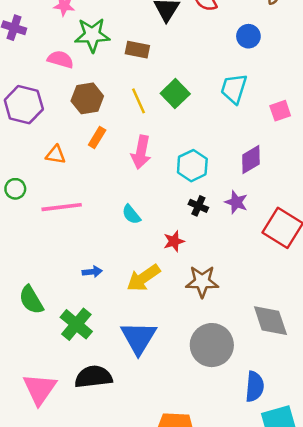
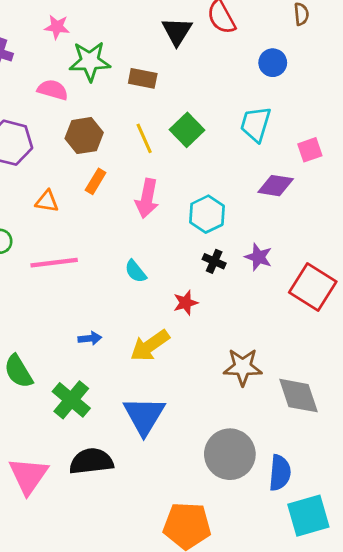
purple diamond: (251, 159) -> (276, 186), moved, turned 40
brown star: (202, 282) -> (243, 367), moved
gray circle: (212, 345) -> (230, 454), moved

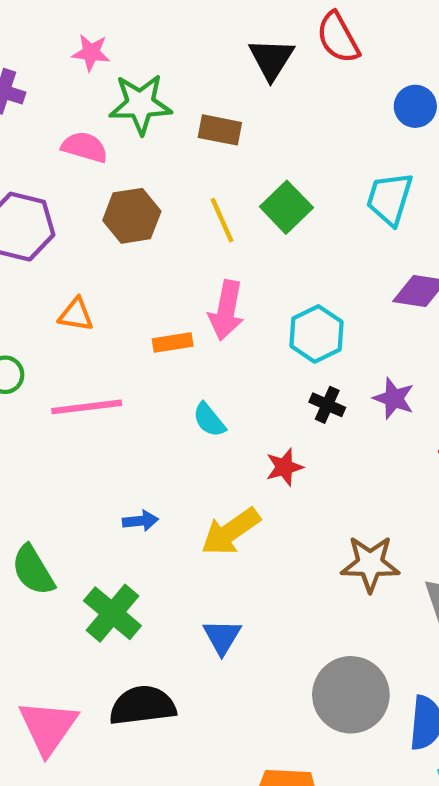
orange rectangle: (96, 181) -> (173, 343), moved, turned 50
blue triangle: (144, 416) -> (222, 637), size x0.6

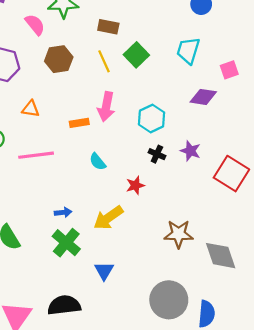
brown rectangle: (220, 130) -> (108, 27), moved
pink semicircle: (85, 147) -> (35, 25), turned 35
green cross: (112, 613) -> (66, 243), moved

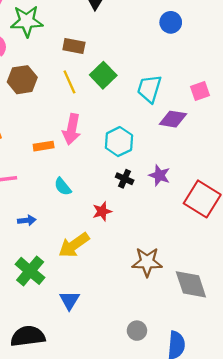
cyan trapezoid: (188, 50) -> (149, 89), moved
blue arrow: (63, 212) -> (27, 220), moved
gray circle: (169, 300) -> (137, 331), size x0.5

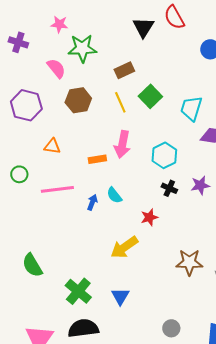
brown rectangle: (74, 46) -> (124, 70), turned -36
purple star: (159, 175) -> (200, 185), turned -30
blue arrow: (27, 220) -> (92, 202), moved, turned -63
green cross: (30, 271) -> (78, 291), moved
gray circle: (137, 331) -> (171, 328), moved

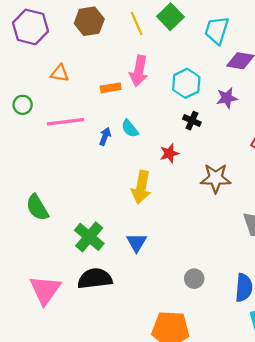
purple star: (200, 185) -> (227, 98), moved
yellow arrow: (124, 247) -> (141, 187), turned -44
brown star: (189, 262) -> (216, 178), moved

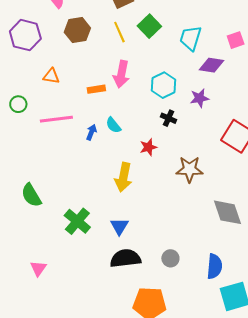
black semicircle: (95, 279) -> (125, 258), moved
pink triangle: (45, 290) -> (38, 268), size x0.6

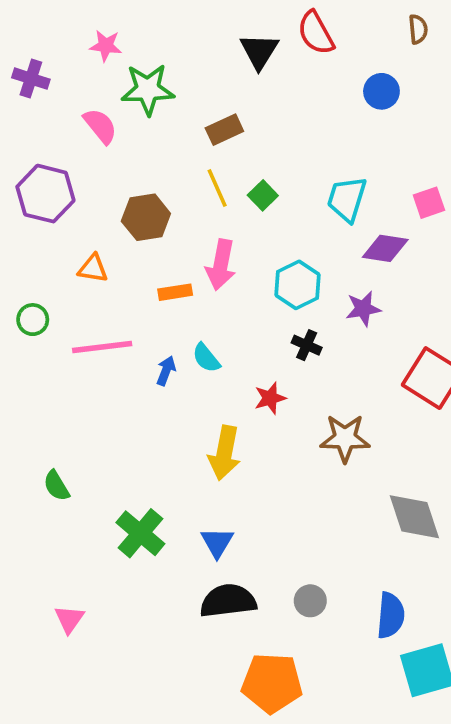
green square: (149, 26) -> (263, 195), moved, size x0.7
brown hexagon: (77, 30) -> (146, 217), moved
green semicircle: (31, 195) -> (56, 486), size x0.7

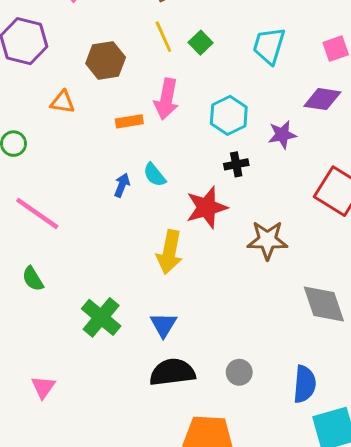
purple diamond: (385, 248) -> (322, 99), moved
black cross: (307, 345) -> (236, 164), turned -35
pink line: (102, 347) -> (37, 213), moved, turned 42
red star: (270, 398) -> (207, 207), size x1.6

